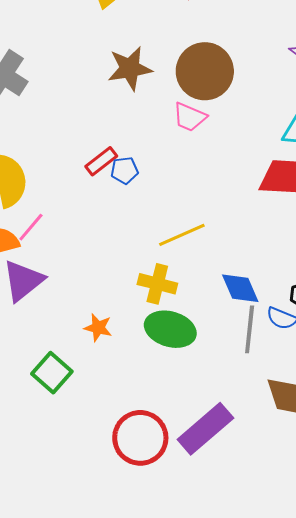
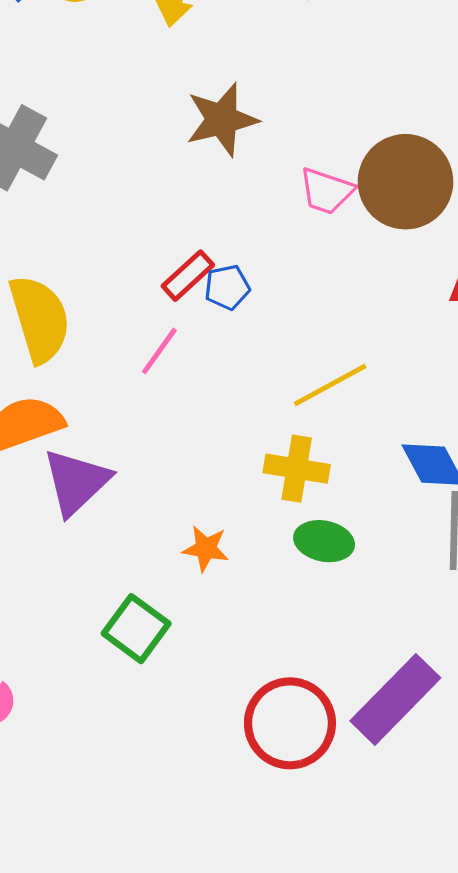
brown circle: (205, 71) -> (405, 182), moved
pink line: (31, 227) -> (159, 351), moved
green ellipse: (170, 329) -> (324, 541), size x0.7

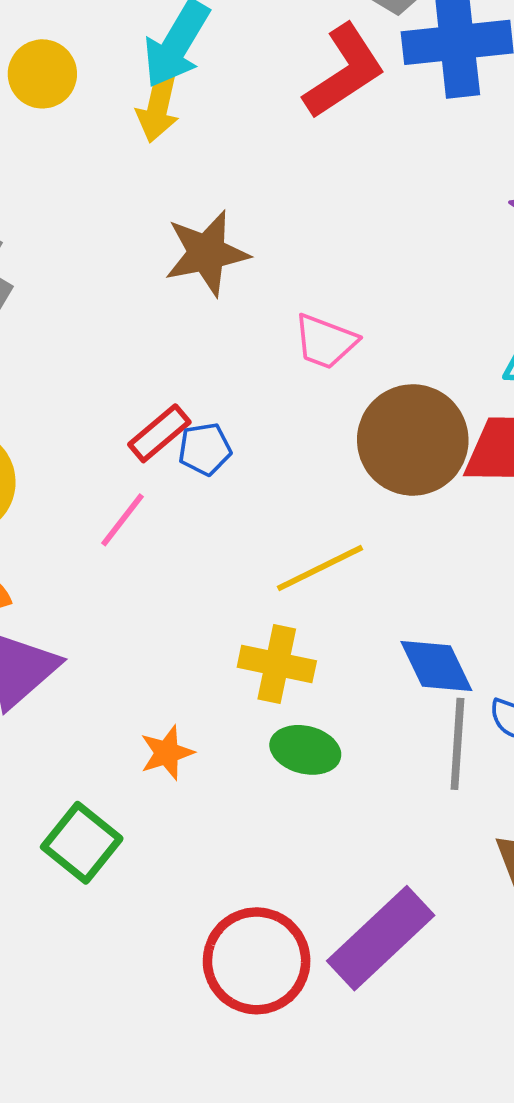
brown circle: (405, 182) -> (413, 440), moved
orange star: (206, 549) -> (167, 753), turned -30

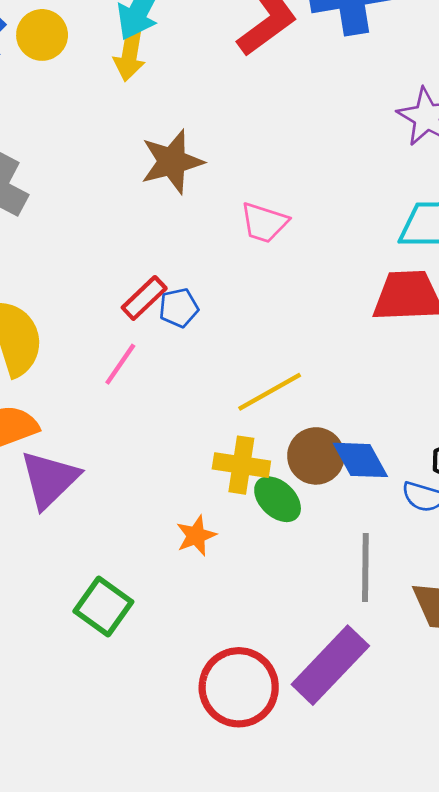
brown circle: (413, 440) -> (316, 456), moved, size x0.7
gray line: (457, 744) -> (365, 567), moved
green ellipse: (305, 750) -> (278, 499), moved, turned 33
orange star: (167, 753) -> (196, 536), moved

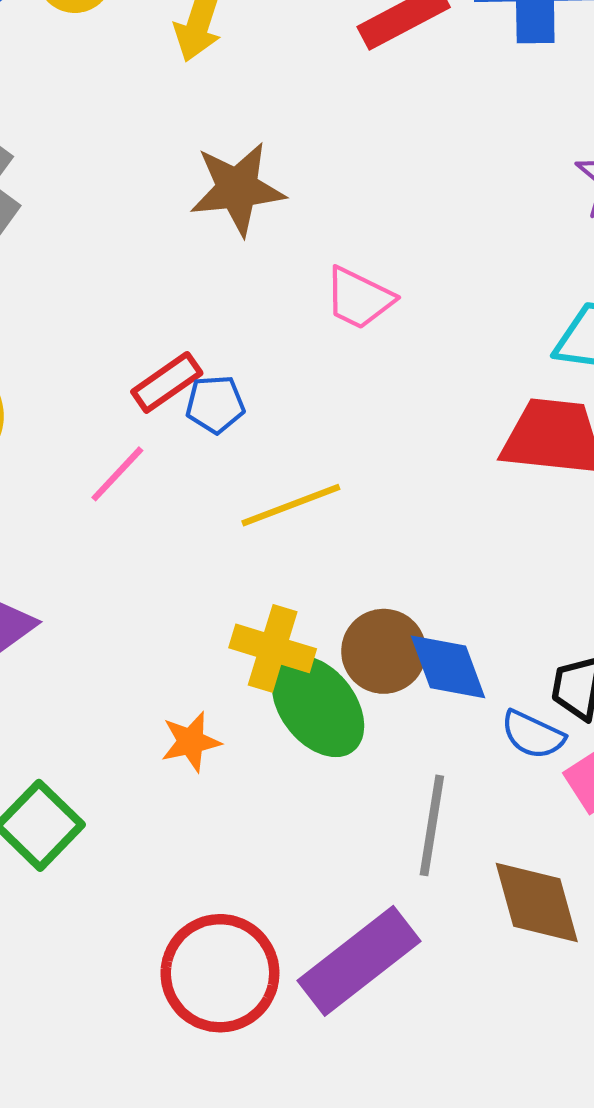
yellow line: (270, 392) -> (291, 505), moved
green ellipse: (278, 499) -> (318, 706), size x1.4

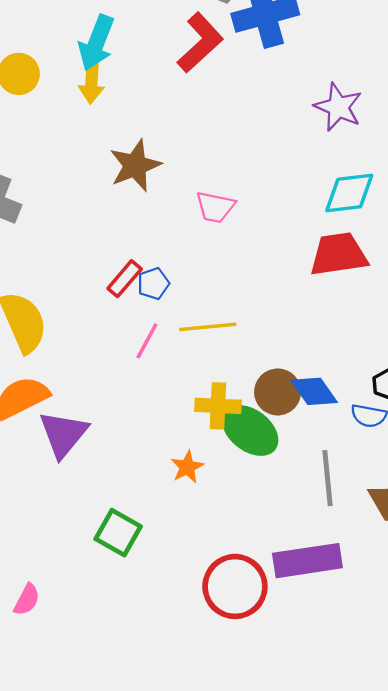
pink line: (117, 474) -> (147, 341), moved
yellow line: (291, 505) -> (208, 327), turned 30
purple rectangle: (359, 961) -> (307, 561), turned 44

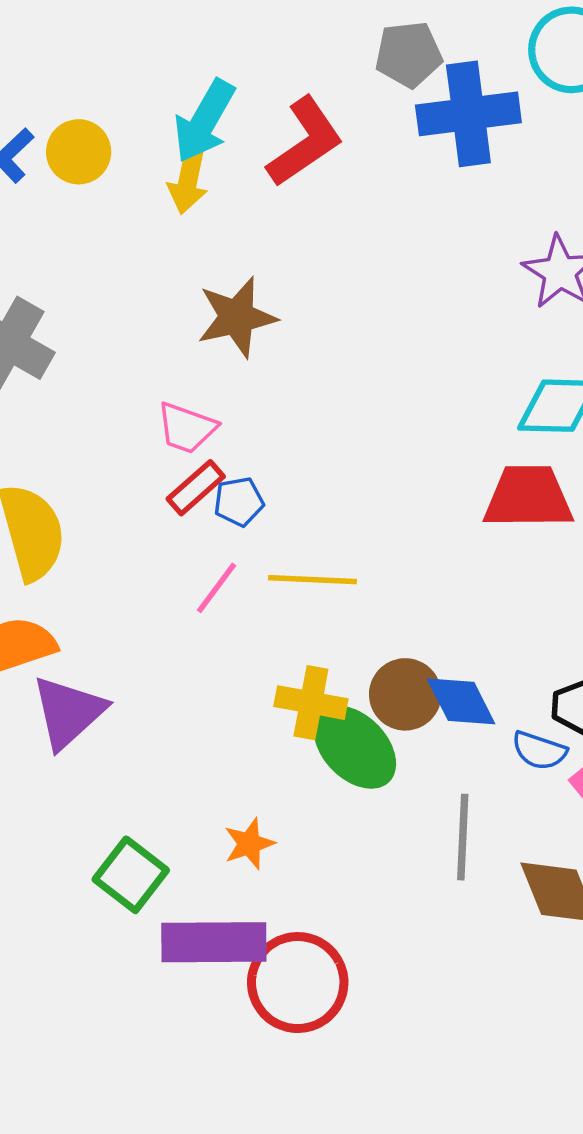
red L-shape: (200, 43) -> (305, 142), moved
pink trapezoid: (215, 207) -> (187, 428), moved
orange star: (187, 467) -> (249, 844), moved
purple rectangle: (307, 561) -> (214, 942), moved

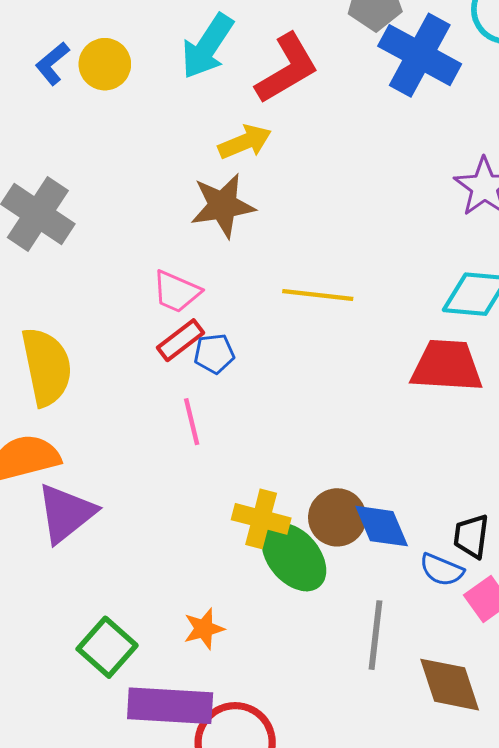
blue cross: (468, 114) -> (420, 55), turned 32
yellow arrow: (188, 180) -> (245, 142), moved, turned -128
yellow line: (313, 580) -> (318, 295), moved
pink line: (217, 588) -> (192, 422), turned -54

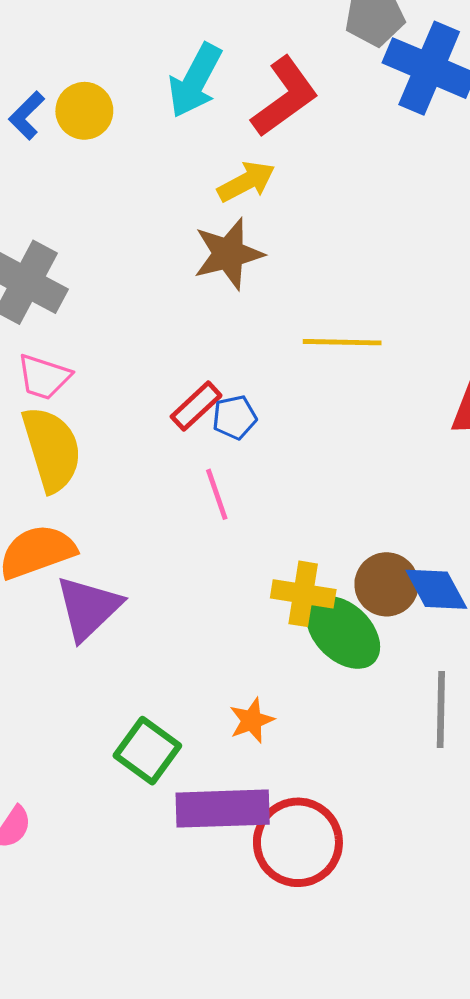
pink trapezoid: (176, 292) -> (44, 377), moved

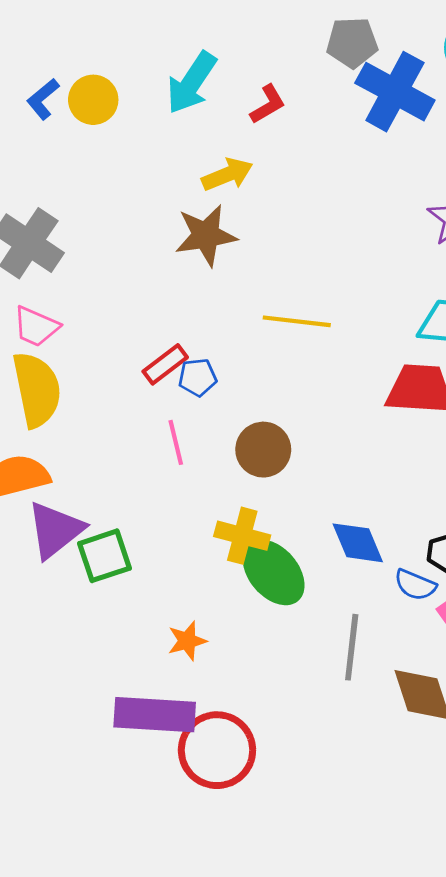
red L-shape: (285, 97) -> (268, 104), size x0.6
brown circle: (387, 584) -> (263, 450), moved
green square: (147, 751) -> (104, 556), moved, turned 30

